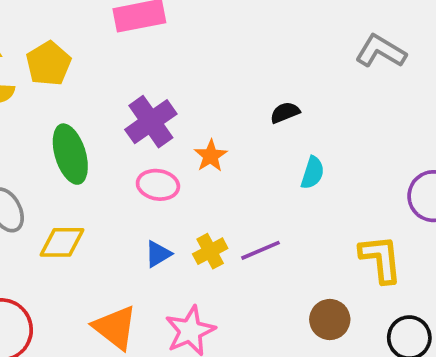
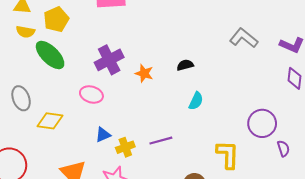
green ellipse: (70, 154) -> (50, 55), moved, turned -36
orange star: (211, 156) -> (144, 73), moved, turned -30
pink ellipse: (158, 185) -> (91, 95), moved
yellow cross: (210, 251) -> (125, 147), moved

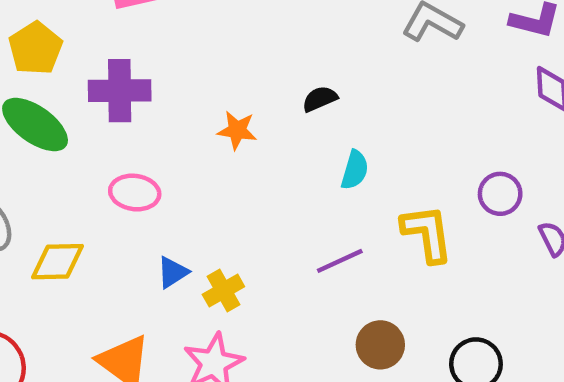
purple cross: (109, 60) -> (120, 91), moved, turned 36
purple circle: (262, 123) -> (500, 194), size x0.7
purple line: (161, 141) -> (340, 261), moved
yellow L-shape: (228, 155) -> (427, 233), moved

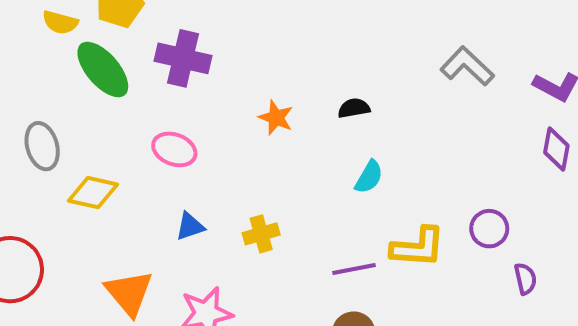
yellow L-shape: (427, 233) -> (418, 247), turned 88
purple line: (340, 261) -> (354, 269), moved
yellow cross: (223, 291) -> (261, 234), moved

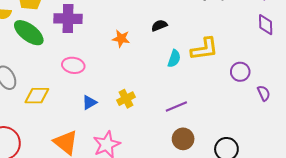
yellow L-shape: (418, 247) -> (204, 49), moved

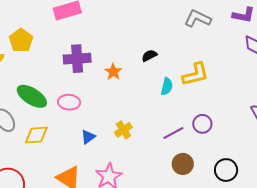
purple cross: (68, 19) -> (77, 59), moved
green ellipse: (29, 33) -> (32, 96), moved
orange star: (121, 39) -> (113, 72), turned 30
purple circle: (240, 72) -> (202, 124), moved

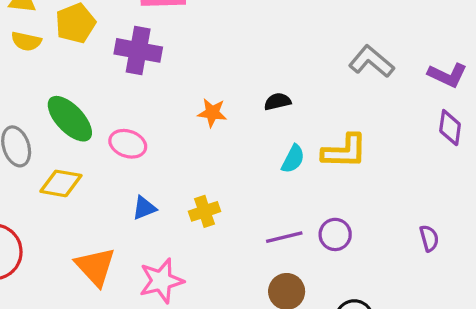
purple cross: (77, 59) -> (138, 50), moved
orange star: (113, 72) -> (212, 113), turned 30

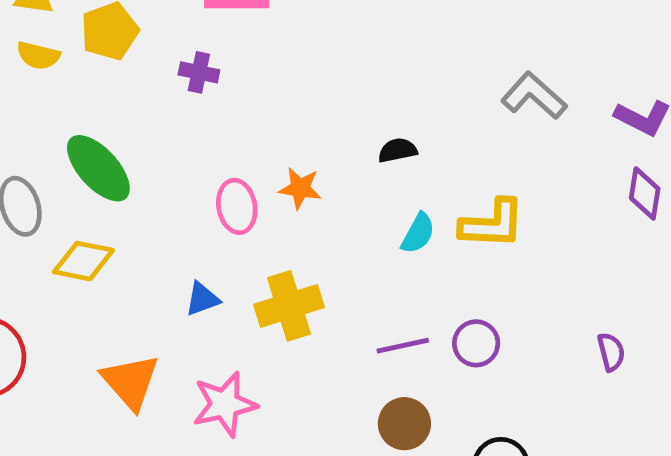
purple cross: (138, 50) -> (199, 72), size x0.6
orange star: (212, 113) -> (300, 188), moved
pink ellipse: (128, 144) -> (237, 206), moved, turned 60
yellow cross: (204, 211) -> (289, 306), size x1.5

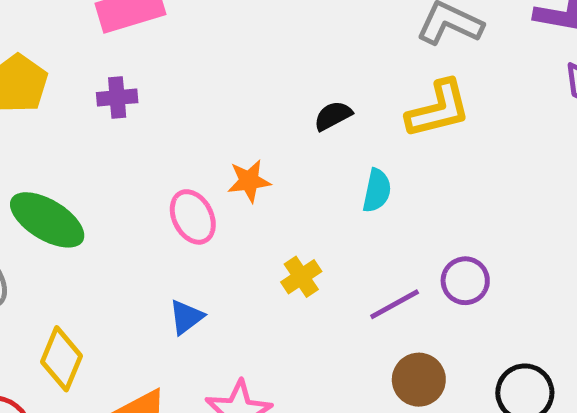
yellow L-shape: (492, 224) -> (438, 109), moved
yellow diamond: (83, 261) -> (61, 359), moved, turned -62
yellow cross: (289, 306) -> (301, 277), moved, size x0.6

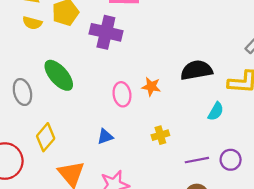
purple cross: (117, 98) -> (106, 32), size x1.8
black semicircle: (333, 116) -> (196, 70), size x1.8
cyan semicircle: (377, 191) -> (216, 111), moved

